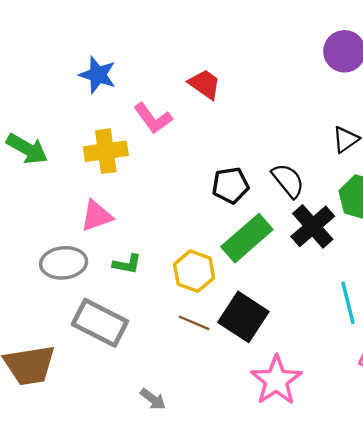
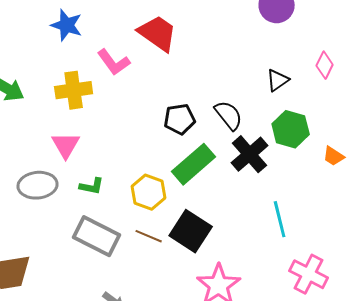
red trapezoid: (205, 84) -> (158, 33), size x1.4
pink triangle: (96, 216) -> (66, 145), turned -40
gray rectangle: (100, 323) -> (97, 236), moved

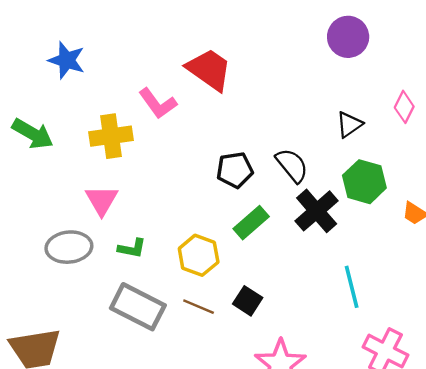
blue star: (67, 25) -> (67, 60), moved
green rectangle: (194, 164) -> (251, 223), size x0.7
black square: (191, 231) -> (248, 301), size x0.6

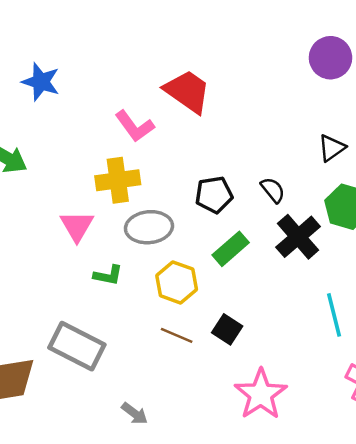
yellow cross: (111, 136) -> (118, 180), moved
black semicircle: (292, 165) -> (273, 190), size x0.7
gray ellipse: (69, 247) -> (149, 227), moved
gray rectangle: (138, 307) -> (77, 346), moved

